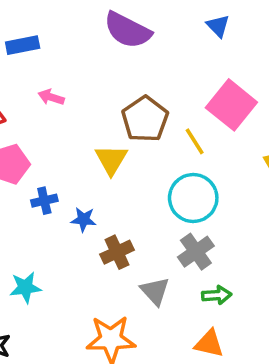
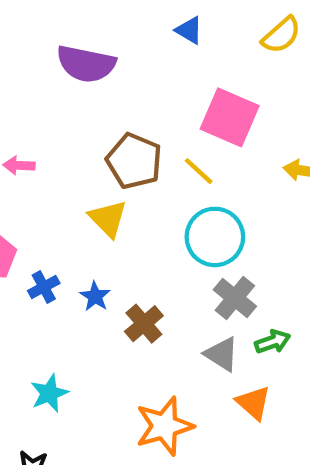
blue star: (84, 220) -> (95, 296), turned -30
gray triangle: (155, 291) -> (222, 354), moved
orange triangle: (209, 343) -> (253, 403), moved, turned 44

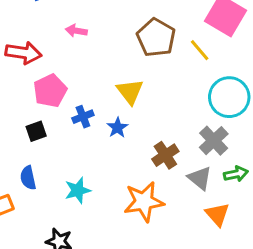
yellow triangle: (108, 219) -> (130, 92), moved
cyan circle: (215, 237) -> (229, 97), moved
brown cross: (144, 324) -> (165, 155), moved
orange star: (164, 426) -> (144, 202), moved

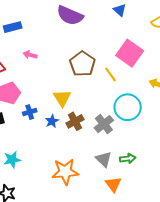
gray cross: (214, 141) -> (104, 124), moved
brown cross: (165, 155) -> (75, 121), moved
cyan star: (78, 190) -> (12, 160), moved

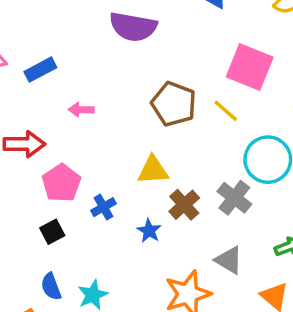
yellow triangle: (62, 98) -> (153, 170), turned -48
blue star: (52, 121) -> (149, 231), moved
gray triangle: (104, 159) -> (229, 260), moved

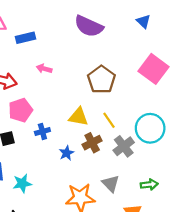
yellow line: (226, 111) -> (109, 120), moved

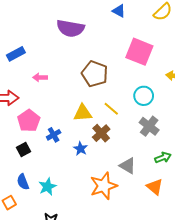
cyan circle: (150, 128) -> (144, 96), moved, size x0.7
gray cross: (124, 146) -> (149, 126), moved

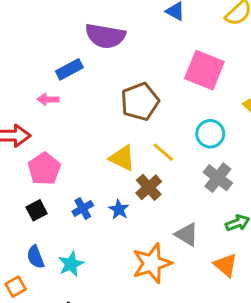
blue rectangle: (16, 54) -> (69, 69), moved
brown pentagon: (95, 74) -> (140, 102), turned 30
pink arrow: (40, 77) -> (48, 99), moved
yellow triangle: (83, 113) -> (122, 158), turned 30
blue cross: (54, 135) -> (83, 208), moved

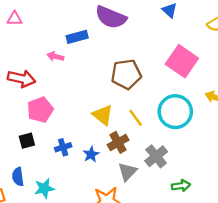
cyan circle: (210, 134) -> (175, 112), size x1.5
gray cross: (218, 178) -> (156, 156), moved
gray triangle: (187, 234) -> (128, 172), moved, turned 30

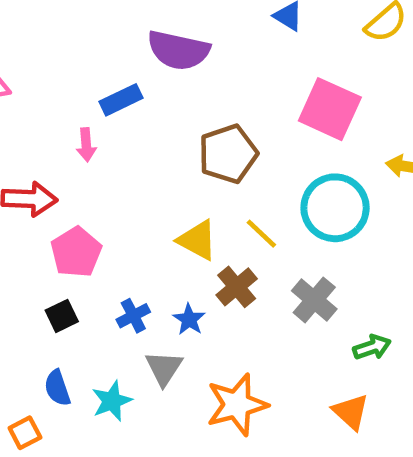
pink arrow: (55, 56) -> (86, 145), turned -98
gray triangle: (128, 172) -> (164, 368), moved

